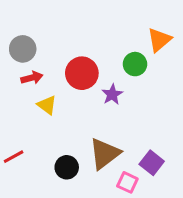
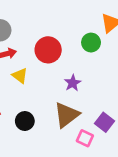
purple star: (112, 94) -> (73, 83), moved
black circle: (67, 167) -> (25, 121), moved

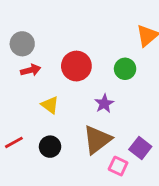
green circle: (91, 43) -> (125, 69), moved
yellow triangle: (20, 76) -> (50, 105), moved

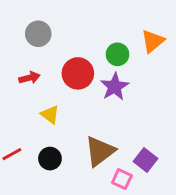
gray circle: (22, 44) -> (38, 34), moved
green circle: (125, 69) -> (118, 54), moved
purple star: (104, 104) -> (115, 87), moved, size x1.4

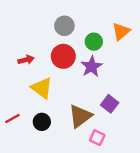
gray circle: (38, 34) -> (64, 26), moved
yellow triangle: (50, 114) -> (42, 88), size x1.5
purple square: (145, 160) -> (110, 104), moved

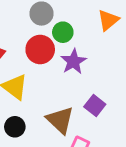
green circle: (94, 42) -> (63, 32), moved
brown triangle: (80, 116) -> (60, 120), turned -40

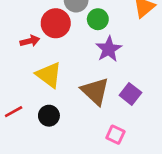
red circle: (40, 49) -> (56, 23), moved
brown triangle: (60, 120) -> (95, 91), moved

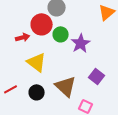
green circle: (98, 19) -> (61, 34), moved
brown triangle: (95, 91) -> (66, 86), moved

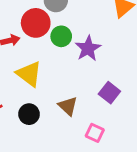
brown triangle: (66, 86) -> (68, 106), size x0.7

